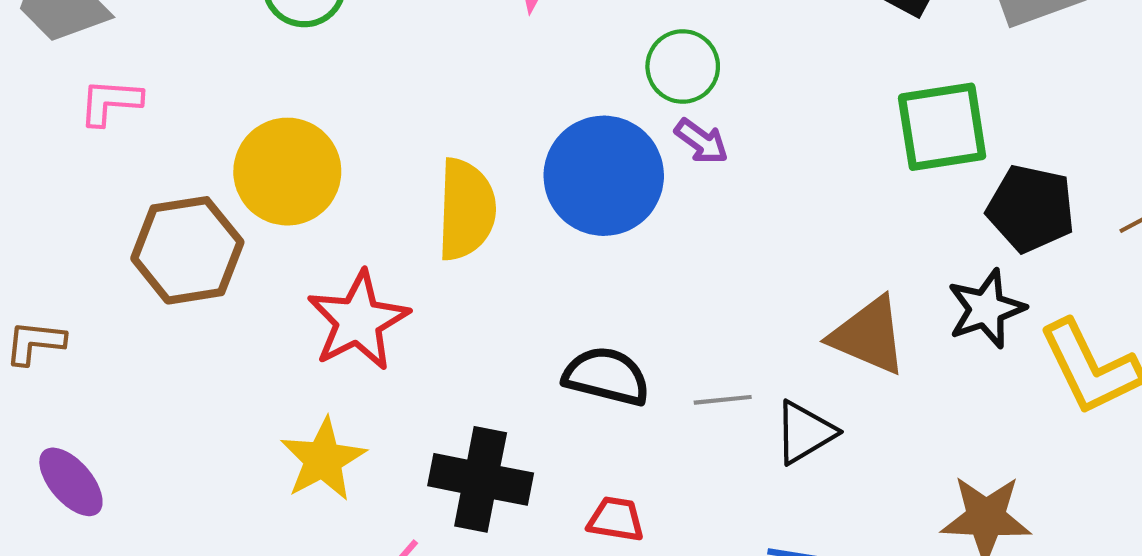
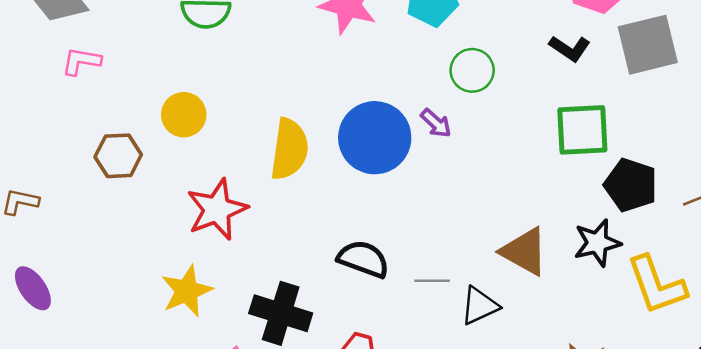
green circle: (683, 66) -> (472, 70), moved
yellow circle: (287, 172) -> (184, 115), size x0.7
brown hexagon: (187, 250) -> (118, 156), size x0.7

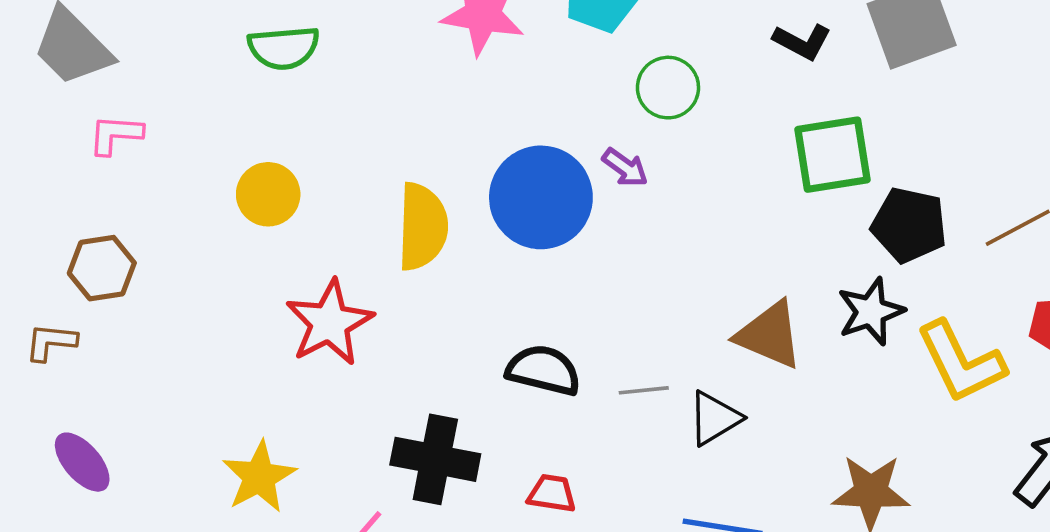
brown hexagon: (118, 156) -> (102, 268), moved
yellow star: (187, 291) -> (259, 477), moved

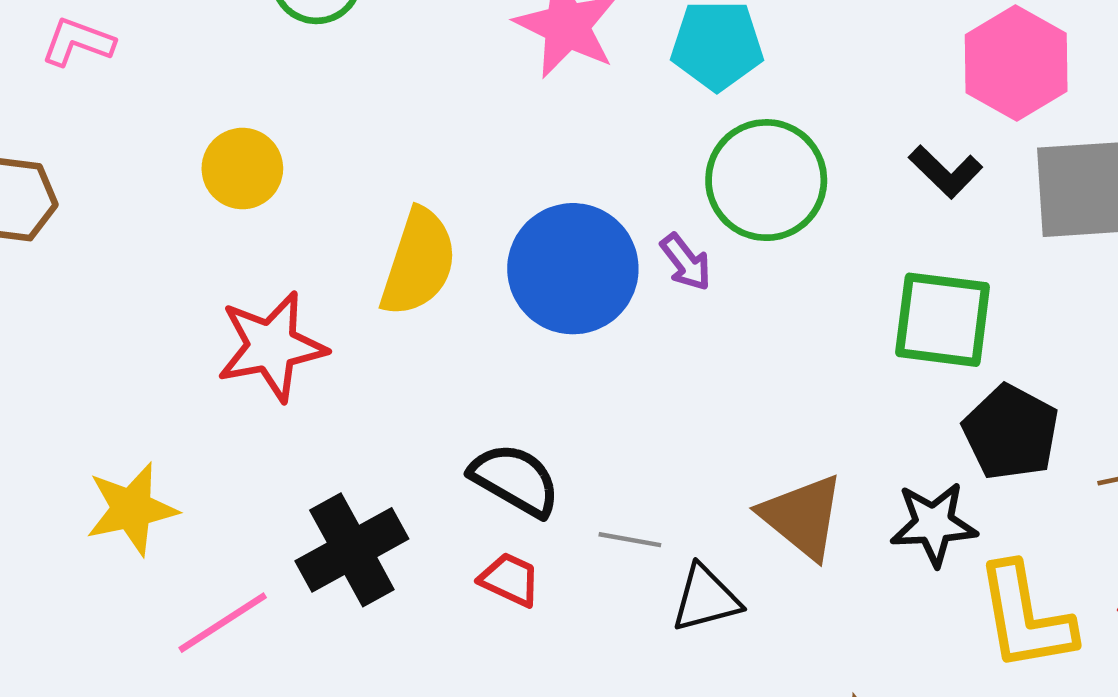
green circle: (668, 88) -> (766, 180), size x1.5
black cross: (435, 459) -> (352, 550), turned 34
red trapezoid: (552, 493) -> (510, 579), moved

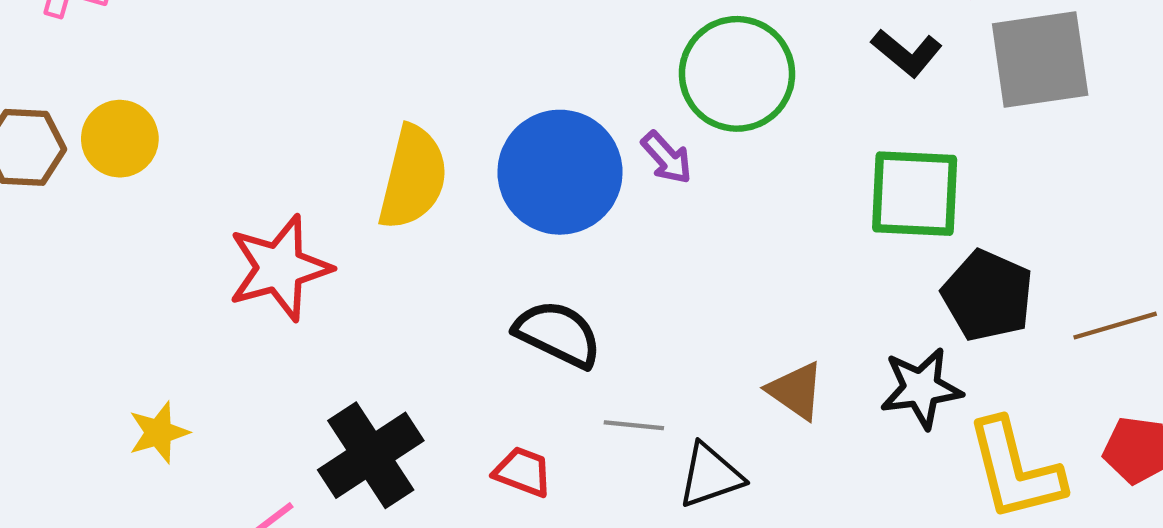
yellow circle: (242, 169) -> (120, 139), moved
black semicircle: (515, 480) -> (558, 334), moved
yellow star: (132, 509) -> (159, 433), size x0.7
brown triangle: (802, 517) -> (796, 391), size x0.7

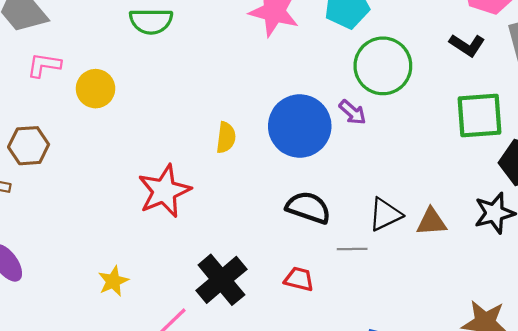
yellow circle: (120, 139) -> (96, 89), moved
yellow semicircle: (413, 178) -> (226, 138), size x0.6
brown triangle: (796, 391) -> (432, 222), turned -32
black triangle: (710, 476) -> (385, 214), moved

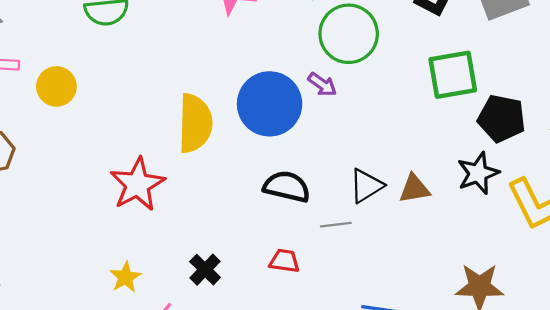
yellow semicircle: (226, 138) -> (195, 123), size x1.8
black cross: (221, 280) -> (205, 270), size x0.6
yellow star: (113, 281) -> (125, 277), moved

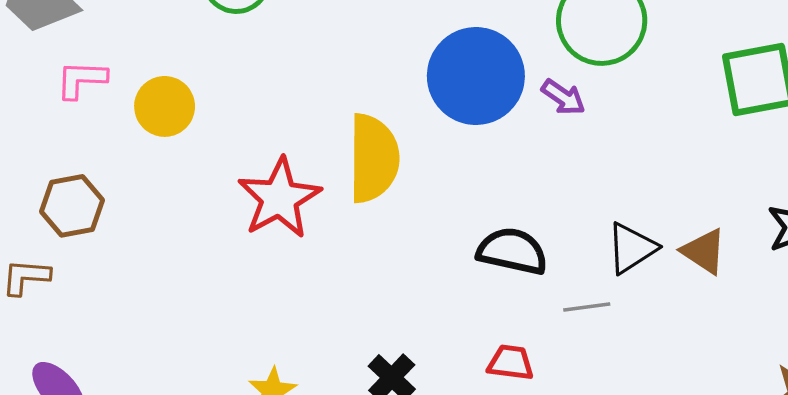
blue circle: (270, 104) -> (476, 76), moved
red star: (137, 184) -> (279, 198), moved
brown triangle: (414, 189) -> (704, 251), turned 44

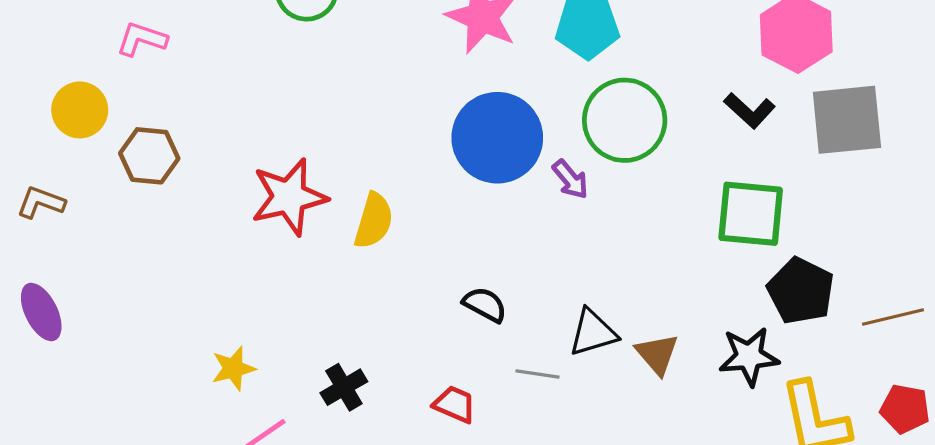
yellow circle: (165, 106) -> (80, 110), moved
yellow semicircle: (373, 158) -> (374, 221), moved, size x0.7
brown hexagon: (72, 206) -> (149, 156), moved
black semicircle: (512, 251) -> (485, 305), size x0.7

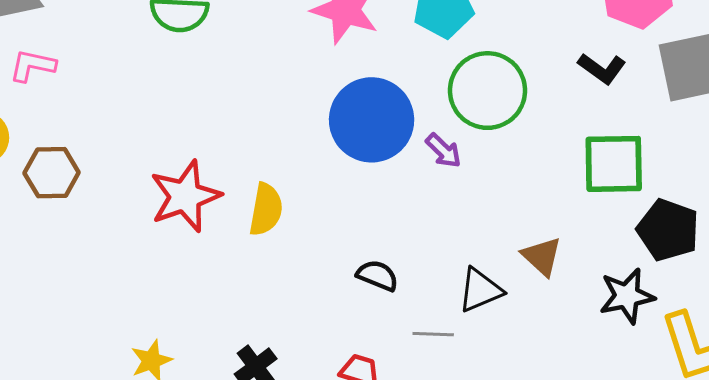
brown triangle: (657, 354) -> (542, 256), moved

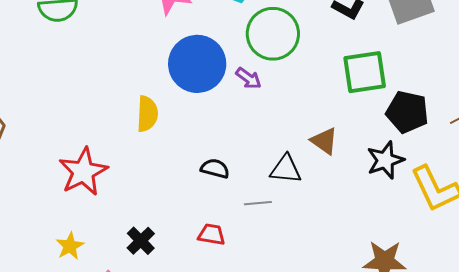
red star: (185, 196) -> (83, 172), moved
yellow semicircle: (266, 209) -> (147, 114), moved
black triangle: (480, 290) -> (286, 169), turned 36

